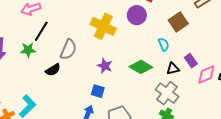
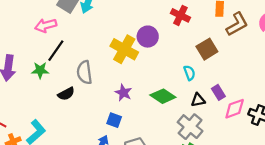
purple circle: (137, 15) -> (148, 37), moved
gray semicircle: (68, 49) -> (84, 72), turned 145

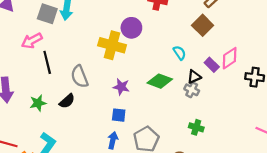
brown square: (207, 49) -> (203, 25), moved
black line: (56, 51) -> (47, 62), turned -35
green star: (40, 70) -> (38, 103), moved
pink diamond: (235, 109) -> (230, 58), moved
gray cross: (190, 127) -> (192, 90), moved, size x0.6

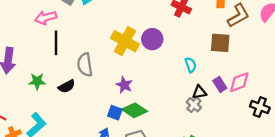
brown square: (203, 25) -> (220, 43), turned 36
purple circle: (131, 28) -> (152, 39), moved
green diamond: (160, 81) -> (134, 110), moved

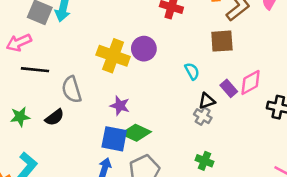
black line: (56, 43) -> (35, 70), turned -75
blue square: (115, 113) -> (114, 139), size x1.5

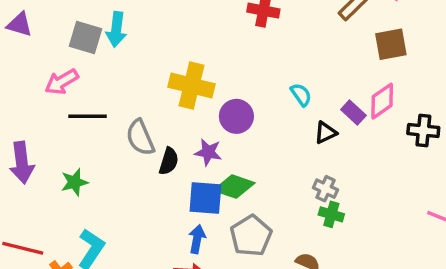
brown square: (222, 41) -> (391, 44), moved
purple circle: (144, 49) -> (236, 116), moved
gray cross: (203, 116) -> (325, 189), moved
black semicircle: (55, 117) -> (169, 161), moved, turned -30

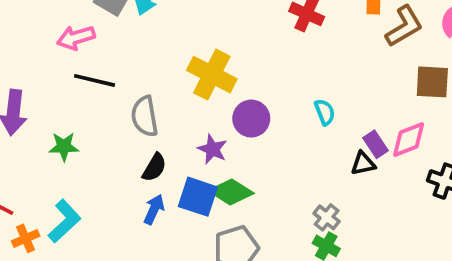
black triangle: (325, 133) -> (363, 164), moved
black semicircle: (169, 161) -> (154, 167), moved
blue arrow: (197, 239) -> (154, 209), moved

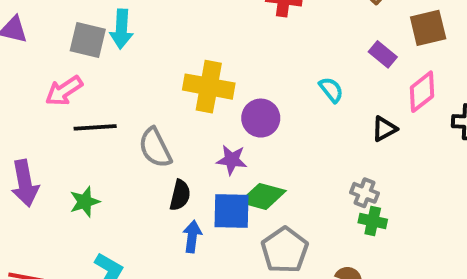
purple rectangle: (375, 144) -> (383, 54), moved

